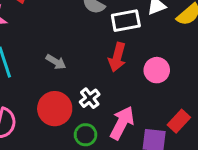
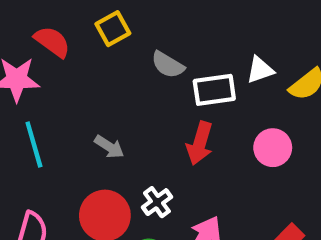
pink circle: (157, 70) -> (273, 148), moved

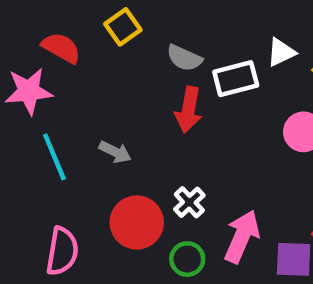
red arrow: (200, 143) -> (189, 110), moved
gray arrow: (109, 147) -> (115, 152), moved

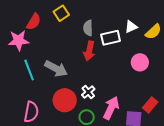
red semicircle: (61, 48) -> (34, 22), turned 90
gray semicircle: (184, 58) -> (88, 28), turned 63
gray arrow: (115, 152) -> (56, 69), size x1.6

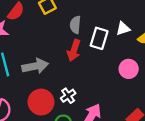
white rectangle: (111, 38) -> (99, 38), turned -66
gray arrow: (56, 69) -> (35, 66), turned -45

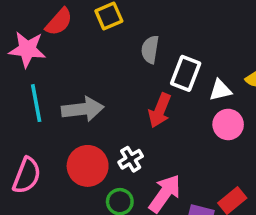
white triangle: (123, 28) -> (220, 90), moved
red arrow: (74, 50) -> (160, 110), moved

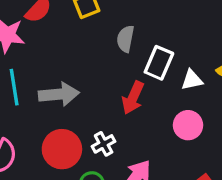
pink circle: (228, 124) -> (188, 125), moved

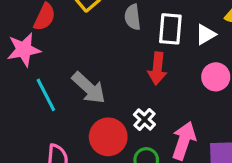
gray arrow: (59, 94) -> (89, 88), turned 66

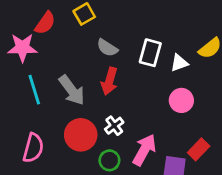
gray semicircle: (133, 17) -> (107, 48), moved, turned -60
red arrow: (157, 68) -> (109, 81), moved

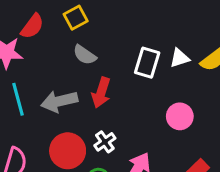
gray semicircle: (107, 48) -> (85, 55), moved
white triangle: (179, 63) -> (180, 58), moved
gray arrow: (72, 90) -> (59, 101), turned 112

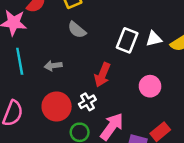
red arrow: (101, 93) -> (102, 75), moved
gray arrow: (59, 101) -> (53, 66), size x0.6

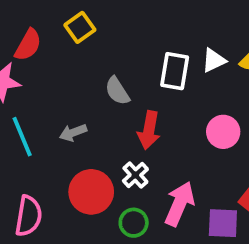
gray semicircle: (77, 30) -> (117, 91), moved, turned 30

